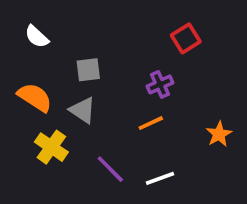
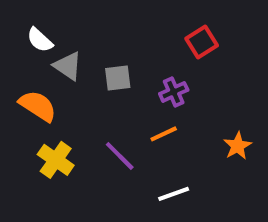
gray square: (88, 70) -> (118, 78), moved
gray triangle: (83, 110) -> (68, 66), moved
purple line: (110, 169) -> (120, 156), moved

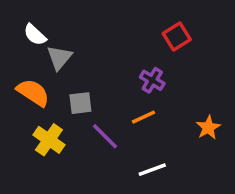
gray triangle: (68, 66) -> (59, 58), turned 36
gray square: (118, 78) -> (80, 103), moved
purple cross: (174, 92) -> (152, 80), turned -35

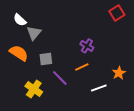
red square: (177, 36) -> (117, 13), moved
yellow cross: (49, 140) -> (34, 89), moved
white line: (152, 170) -> (99, 88), moved

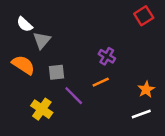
white line: (99, 88) -> (141, 114), moved

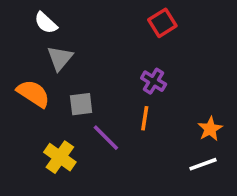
red square: (144, 16) -> (162, 23), moved
white semicircle: (25, 24) -> (46, 23), moved
orange line: (101, 82) -> (145, 118), turned -56

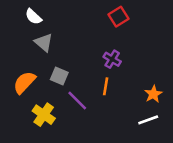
gray triangle: (60, 58) -> (44, 42), turned -30
orange semicircle: (33, 94) -> (24, 82), moved, turned -80
gray square: (81, 104) -> (59, 76), turned 30

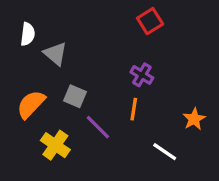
white semicircle: (33, 17) -> (28, 34), moved, turned -126
white line: (148, 120) -> (165, 152), moved, turned 54

